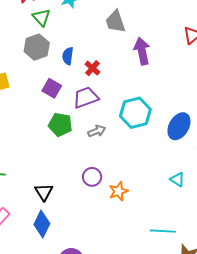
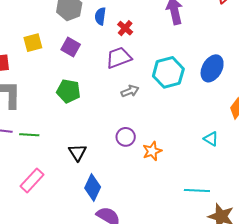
purple square: (52, 88) -> (71, 47), moved
green pentagon: (60, 125) -> (69, 91), moved
blue ellipse: (179, 126) -> (212, 68), moved
blue diamond: (42, 224) -> (93, 187), moved

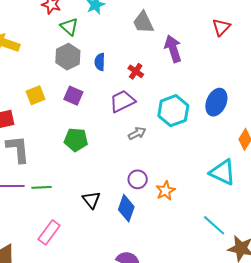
red cross: (125, 28) -> (136, 71), moved
cyan triangle: (211, 139) -> (223, 172), size x1.8
blue diamond: (93, 187) -> (126, 208), moved
cyan line: (197, 190) -> (214, 225), turned 45

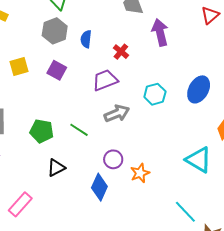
cyan hexagon: (173, 111) -> (155, 94), size x0.7
gray arrow: (137, 133) -> (117, 113), size x1.4
green pentagon: (76, 140) -> (42, 131), moved
green line: (41, 187) -> (79, 130), moved, turned 30
black triangle: (91, 200) -> (56, 168), moved, turned 36

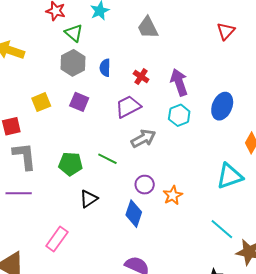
purple arrow: (160, 32) -> (179, 82), moved
cyan triangle: (199, 160) -> (230, 176), turned -44

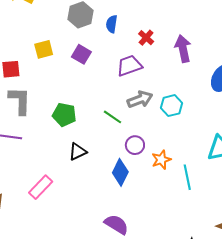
cyan hexagon: (179, 115) -> (171, 106), moved
green line: (107, 159) -> (112, 117), moved
cyan line: (222, 229) -> (187, 177), moved, turned 30

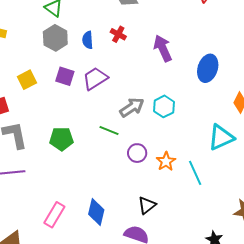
red cross: (146, 38) -> (118, 34), moved
purple trapezoid: (129, 66) -> (95, 79), moved
black triangle: (78, 152) -> (147, 205), moved
blue diamond: (120, 172) -> (96, 212), moved

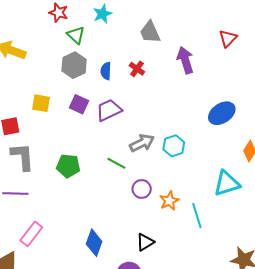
purple arrow: (163, 48) -> (185, 60), moved
blue ellipse: (208, 68) -> (222, 113), turned 32
yellow square: (27, 80) -> (41, 103), turned 30
pink rectangle: (54, 215) -> (31, 234), moved

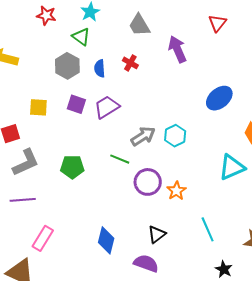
green triangle: (76, 35) -> (81, 37), moved
gray L-shape: (22, 157) -> (26, 162), turned 76
purple circle: (142, 189) -> (148, 182), size x1.4
cyan line: (197, 216) -> (208, 229), moved

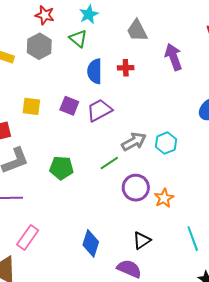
red cross: (130, 63) -> (126, 68), turned -35
gray hexagon: (67, 66) -> (39, 46), moved
blue semicircle: (100, 68) -> (95, 71), size x1.4
green line: (120, 159) -> (109, 163), turned -60

